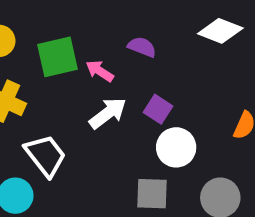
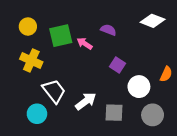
white arrow: (108, 113) -> (86, 101), moved
white circle: (176, 147) -> (139, 87), moved

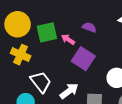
yellow circle: (28, 27) -> (18, 24), size x1.6
purple square: (117, 65) -> (83, 59), moved, size x1.6

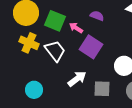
green square: (47, 32) -> (55, 21), turned 35
white trapezoid: (41, 82) -> (55, 51), moved

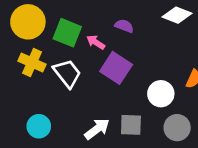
white arrow: (77, 79) -> (97, 129), moved

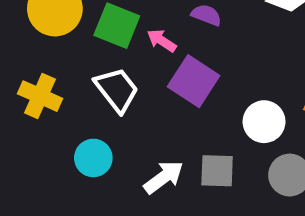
yellow cross: (32, 63) -> (40, 96), moved
cyan circle: (39, 126) -> (93, 158), moved

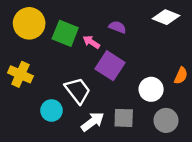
white trapezoid: (117, 90) -> (78, 91), moved

